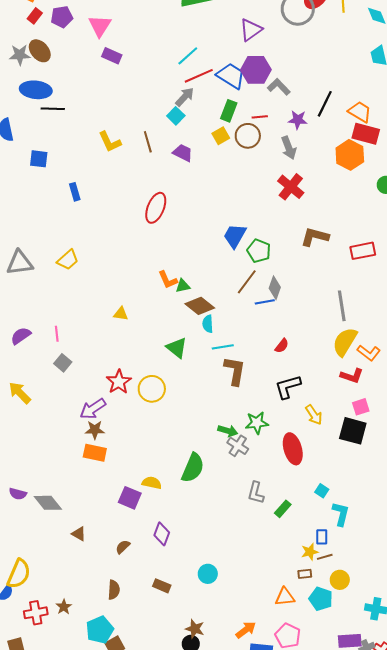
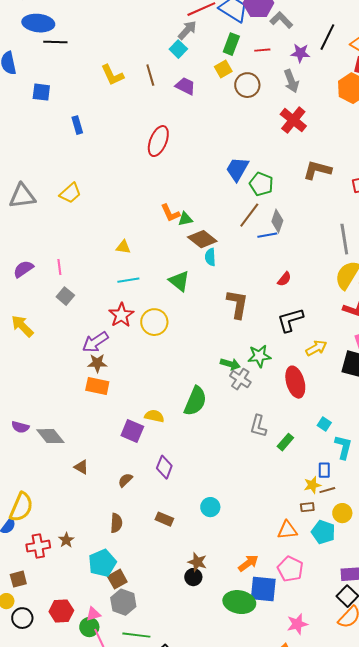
brown circle: (248, 136) -> (247, 85), moved
cyan line: (223, 347) -> (128, 280), moved
yellow arrow: (314, 415) -> (316, 348), turned -85

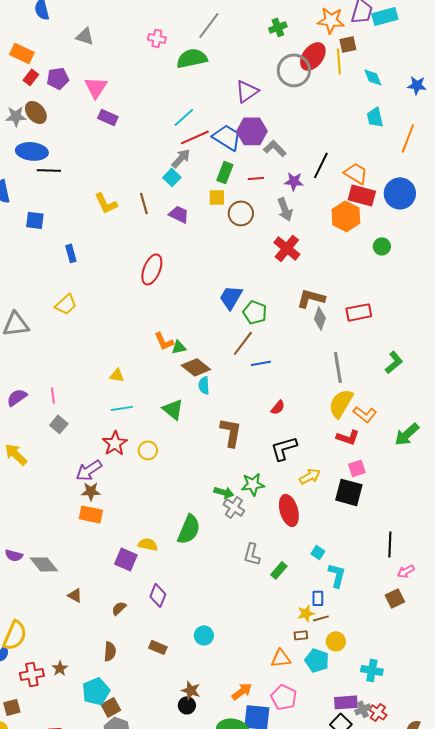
yellow square: (223, 69) -> (217, 197), turned 30
yellow trapezoid: (70, 193) -> (66, 304), moved
gray diamond: (277, 221) -> (320, 318), moved
yellow circle: (154, 322) -> (148, 450), size x0.7

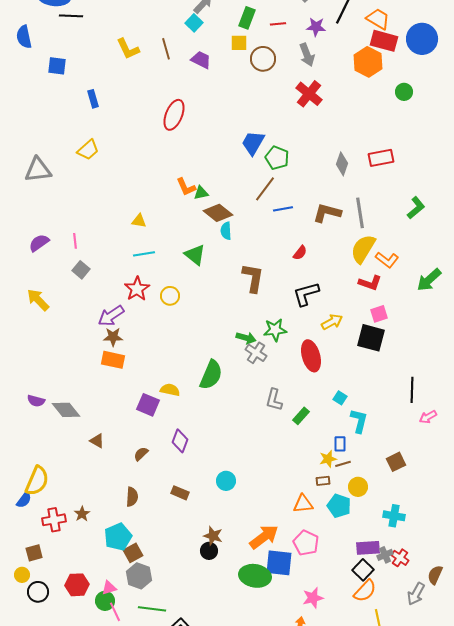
brown L-shape: (311, 298) -> (327, 213), moved
brown square: (395, 598) -> (396, 462), moved
orange arrow: (242, 691) -> (264, 537), size x1.4

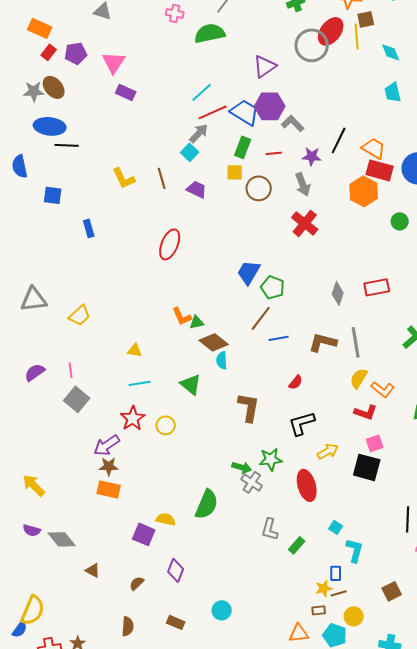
yellow trapezoid: (88, 150) -> (80, 315), moved
yellow semicircle: (363, 249) -> (359, 378), size x0.7
gray square: (81, 270) -> (77, 399), size x1.4
yellow arrow: (38, 300) -> (34, 485), moved

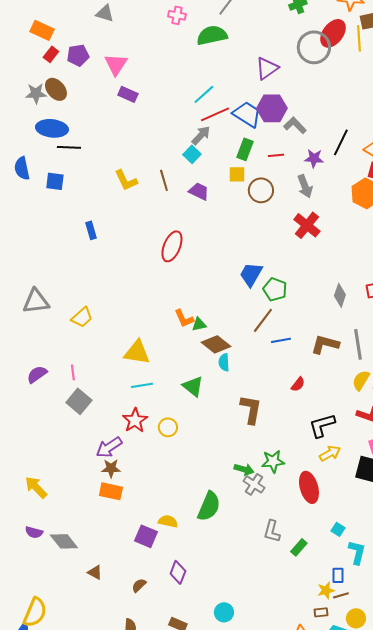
blue square: (53, 195) -> (55, 181), moved
yellow triangle: (135, 350) -> (137, 352), size x1.8
black L-shape: (302, 423) -> (322, 425), moved

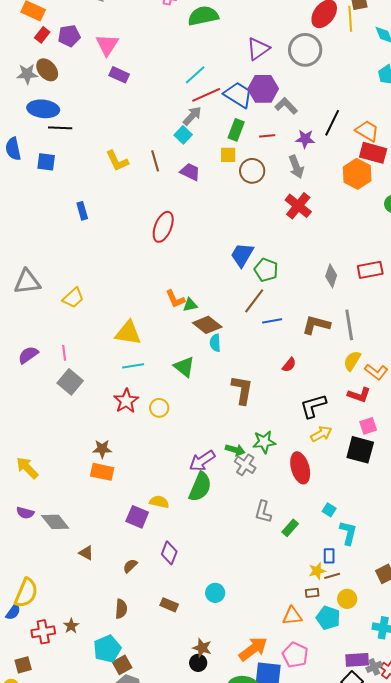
gray circle: (314, 47) -> (305, 50), moved
purple arrow: (109, 447) -> (202, 461), moved

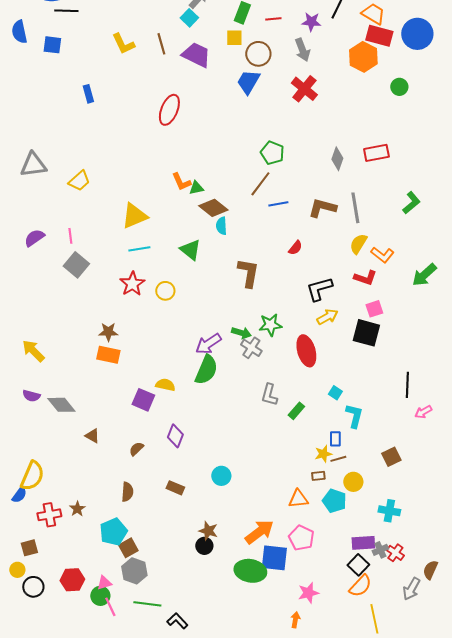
purple trapezoid: (190, 172) -> (196, 55), size x1.4
blue trapezoid: (242, 255) -> (248, 82), moved
yellow triangle: (128, 333) -> (134, 216), turned -32

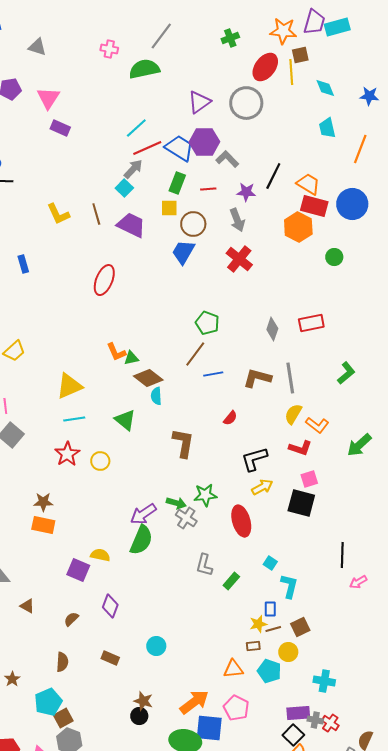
brown square: (391, 457) -> (300, 627), moved
gray cross: (380, 550) -> (315, 720), turned 35

